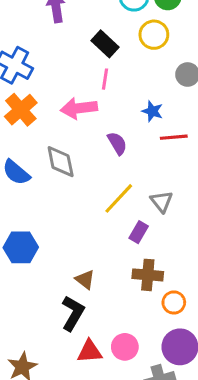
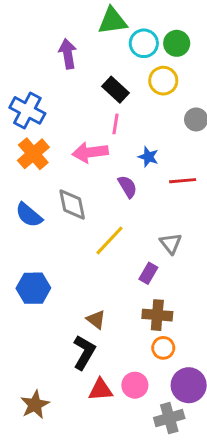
blue star: (152, 111) -> (148, 157), moved
yellow line: (119, 198) -> (110, 240), moved
orange circle: (174, 302) -> (163, 348), moved

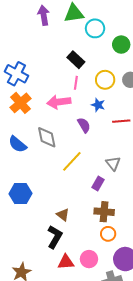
green circle: (177, 43) -> (121, 45), moved
purple arrow: (68, 54) -> (44, 15), moved
yellow circle: (163, 81) -> (105, 80), moved

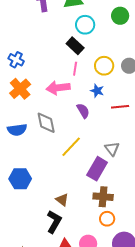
cyan circle: (95, 28) -> (85, 25), moved
green circle: (121, 45) -> (120, 16), moved
blue cross: (16, 74) -> (16, 60), size x0.7
blue semicircle: (17, 144) -> (17, 130), turned -48
purple rectangle: (98, 184) -> (97, 169), size x1.6

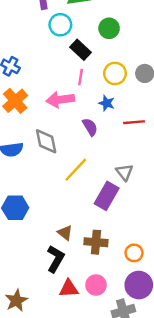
green circle: (120, 16) -> (109, 28), moved
cyan circle: (85, 25) -> (60, 25), moved
brown cross: (103, 197) -> (96, 242), moved
orange circle: (107, 219) -> (134, 253), moved

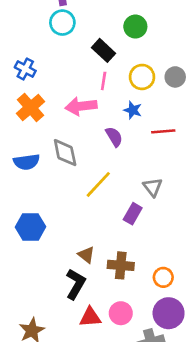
cyan circle: (60, 25) -> (62, 23), moved
purple rectangle: (107, 196) -> (133, 214), size x0.7

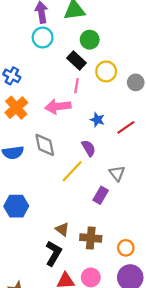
green circle: (135, 27) -> (90, 40), moved
yellow circle: (142, 77) -> (106, 71), moved
blue star: (133, 110) -> (97, 120), moved
red line: (163, 131) -> (126, 127), turned -30
purple semicircle: (114, 137) -> (89, 148), moved

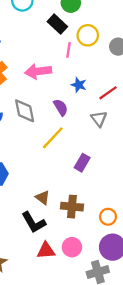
pink line: (77, 86) -> (69, 50), moved
purple semicircle: (89, 148) -> (61, 107), moved
gray triangle: (117, 173) -> (99, 119), moved
black L-shape: (54, 253) -> (34, 222), turned 120

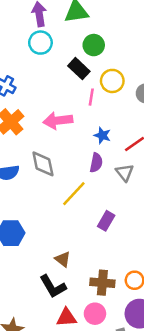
purple semicircle: (61, 107) -> (96, 163), moved, turned 42
brown cross: (72, 207) -> (102, 283), moved

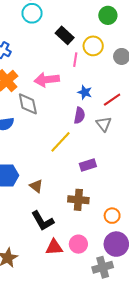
green circle: (94, 45) -> (108, 15), moved
gray diamond: (43, 164) -> (28, 104), moved
purple rectangle: (106, 221) -> (88, 165), turned 42
brown triangle: (63, 259) -> (36, 186), moved
brown cross: (102, 283) -> (78, 200), moved

